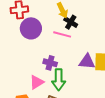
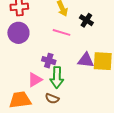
black cross: (71, 22) -> (86, 20), moved
purple circle: (31, 28) -> (18, 33), moved

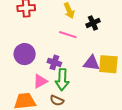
black cross: (86, 20) -> (93, 23), turned 32
purple circle: (18, 33) -> (25, 54), moved

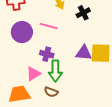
pink line: (68, 35) -> (49, 26), moved
purple circle: (25, 54) -> (22, 32), moved

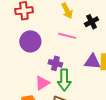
pink line: (49, 26) -> (67, 36), moved

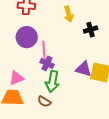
pink line: (67, 36) -> (44, 50), moved, turned 60
pink triangle: (42, 83) -> (16, 78), moved

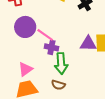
pink line: (44, 50) -> (45, 35), turned -36

